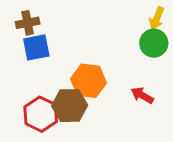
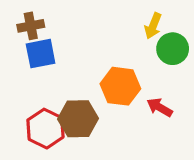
yellow arrow: (157, 18) -> (153, 26), moved
orange hexagon: (89, 81) -> (120, 86), moved

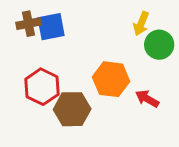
blue square: (41, 54) -> (51, 27), moved
red hexagon: (45, 129) -> (42, 87), moved

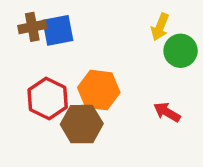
orange hexagon: (111, 79) -> (99, 90), moved

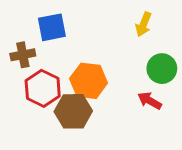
brown cross: (32, 27) -> (23, 55), moved
green circle: (181, 51) -> (162, 69), moved

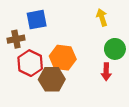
yellow arrow: (144, 24) -> (102, 17), turned 140
red arrow: (150, 101) -> (106, 72), turned -119

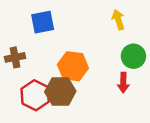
brown cross: (16, 39) -> (15, 57), moved
red hexagon: (30, 63) -> (35, 95), moved

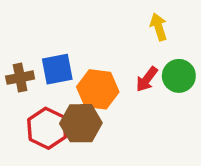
blue square: (43, 22) -> (57, 69), moved
red arrow: (123, 83) -> (147, 79), moved, turned 36

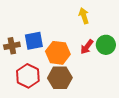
yellow arrow: (159, 27) -> (84, 16), moved
brown hexagon: (81, 123) -> (60, 78), moved

